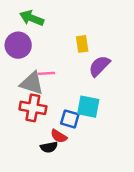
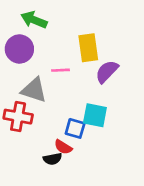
yellow rectangle: (82, 44) -> (88, 48), size x1.5
pink line: (46, 73) -> (60, 70), moved
red cross: (33, 108) -> (18, 117), moved

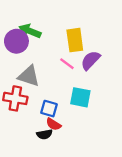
green arrow: (34, 20) -> (30, 31), moved
pink line: (60, 70) -> (67, 64), moved, turned 40
blue square: (75, 128) -> (49, 109), moved

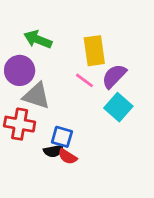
purple circle: (16, 41) -> (20, 70), moved
cyan square: (80, 97) -> (118, 107), moved, turned 30
black semicircle: (44, 134) -> (53, 151), moved

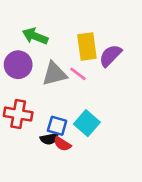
purple semicircle: (114, 76) -> (110, 56), moved
gray triangle: (36, 96) -> (54, 74), moved, turned -32
cyan square: (118, 107) -> (87, 123), moved

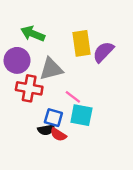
pink line: (78, 74) -> (73, 97), moved
red cross: (18, 114) -> (29, 88), moved
cyan square: (87, 123) -> (81, 115), turned -30

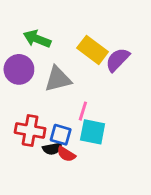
yellow rectangle: (81, 43) -> (93, 50), turned -45
red cross: (29, 88) -> (30, 131), moved
pink line: (73, 97) -> (83, 111), turned 70

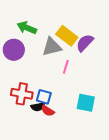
gray triangle: (58, 79) -> (52, 47), moved
pink line: (83, 111) -> (66, 67), moved
cyan square: (93, 132) -> (86, 103), moved

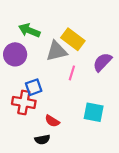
purple semicircle: (85, 43) -> (102, 62), moved
blue square: (44, 97) -> (34, 87), moved, turned -35
black semicircle: (38, 107) -> (42, 140), moved

